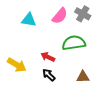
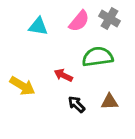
black arrow: (49, 75) -> (76, 104), moved

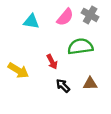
red arrow: (63, 75) -> (52, 62), turned -144

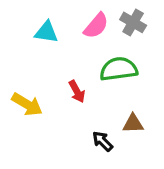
black arrow: (63, 86) -> (103, 141), moved

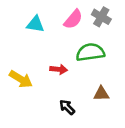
red arrow: (77, 91) -> (59, 69), turned -56
black arrow: (103, 141) -> (67, 107), moved

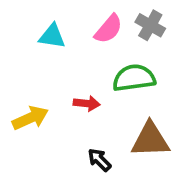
yellow arrow: (21, 79) -> (30, 118), turned -55
brown triangle: (101, 94) -> (150, 140), size x1.6

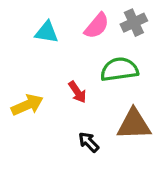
gray cross: (150, 25) -> (134, 23), turned 35
red arrow: (87, 103) -> (77, 92), turned 50

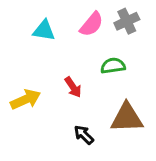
green semicircle: (119, 69) -> (113, 66), size x0.7

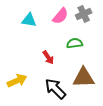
yellow arrow: (26, 99) -> (17, 81), moved
black arrow: (84, 135) -> (55, 89), size x1.6

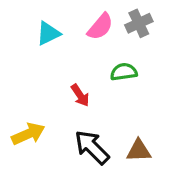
cyan triangle: (29, 20) -> (48, 33), turned -35
brown triangle: (84, 78) -> (139, 151), moved, size x0.7

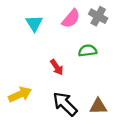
gray cross: (139, 23) -> (98, 16), turned -36
cyan triangle: (48, 33) -> (34, 23), turned -36

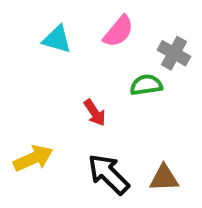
gray cross: (98, 16) -> (174, 53), moved
cyan triangle: (34, 23) -> (57, 39), turned -42

